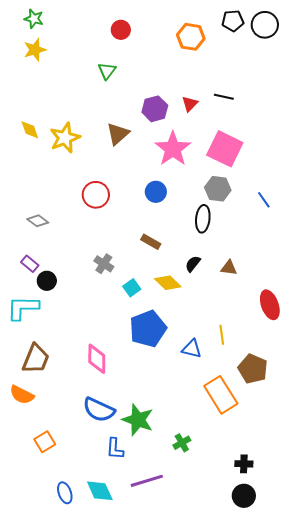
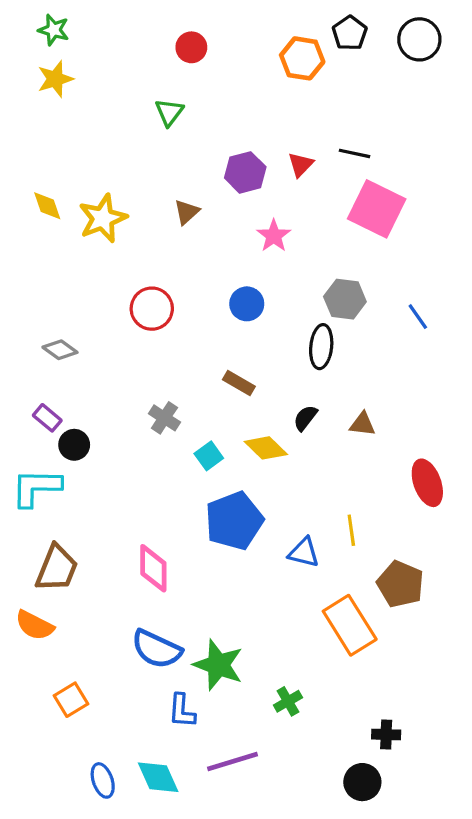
black pentagon: (233, 21) -> (350, 33), moved, turned -30
brown triangle: (118, 134) -> (187, 212), size x0.7
pink star: (173, 149) -> (274, 236), size x0.6
pink square: (225, 149) -> (377, 209), moved
black circle: (244, 496) -> (362, 782), moved

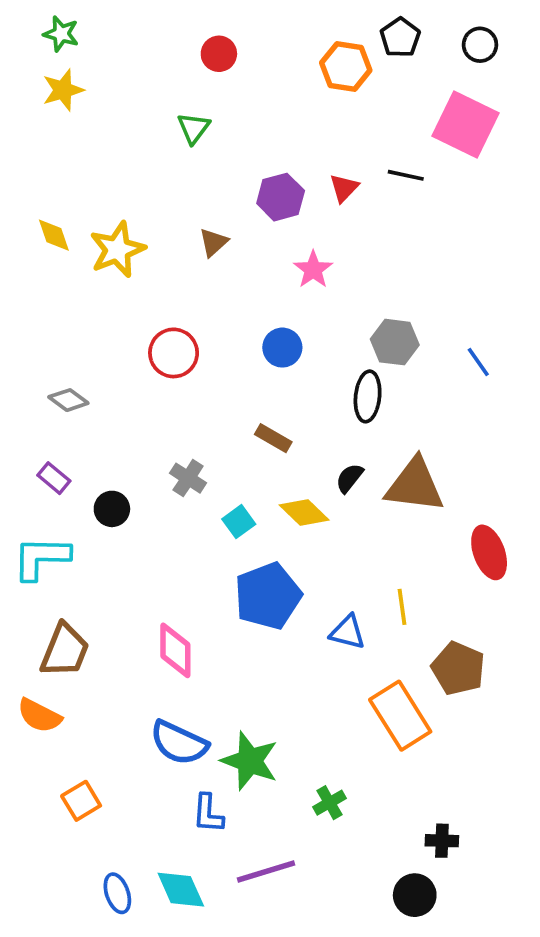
black circle: (419, 39) -> (480, 45), size x0.7
pink square: (377, 209) -> (465, 124), moved
brown triangle: (362, 424) -> (415, 485), size x2.0
black circle: (74, 445) -> (112, 509), moved

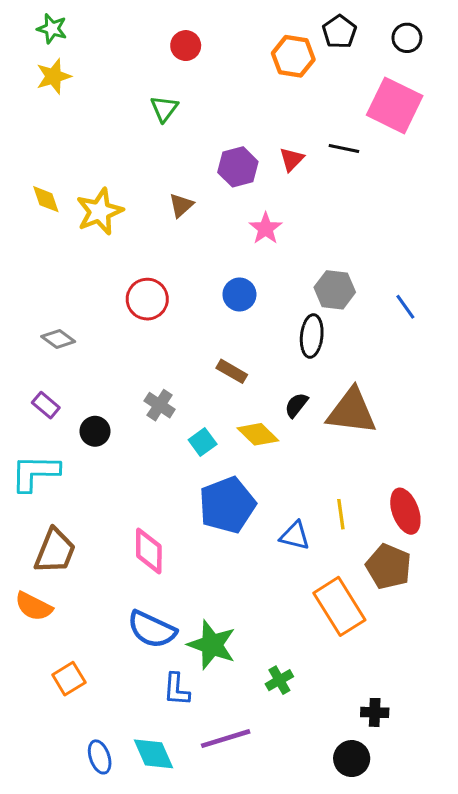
red ellipse: (489, 552) -> (405, 511), moved

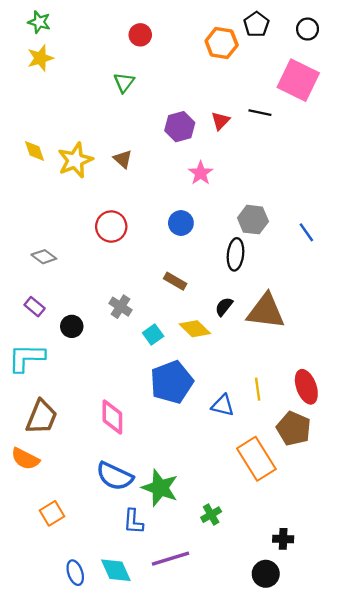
brown triangle: (181, 205) -> (123, 159), moved, turned -36

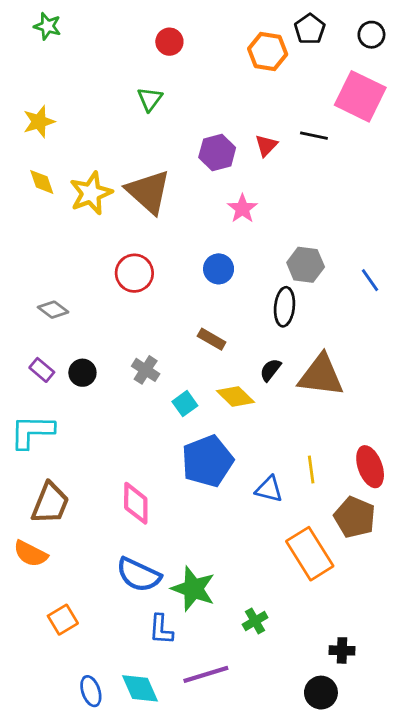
yellow star: (40, 58) -> (39, 122), moved
brown triangle: (123, 159) -> (148, 192), size x2.0
black circle: (72, 326) -> (82, 373), moved

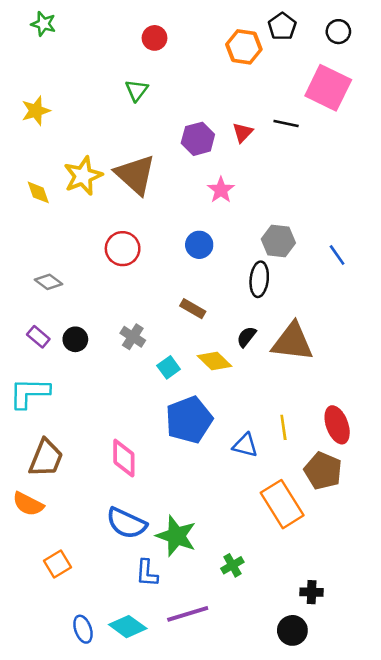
yellow diamond: (42, 182) -> (38, 192), moved
cyan diamond: (140, 688) -> (128, 627), turned -30

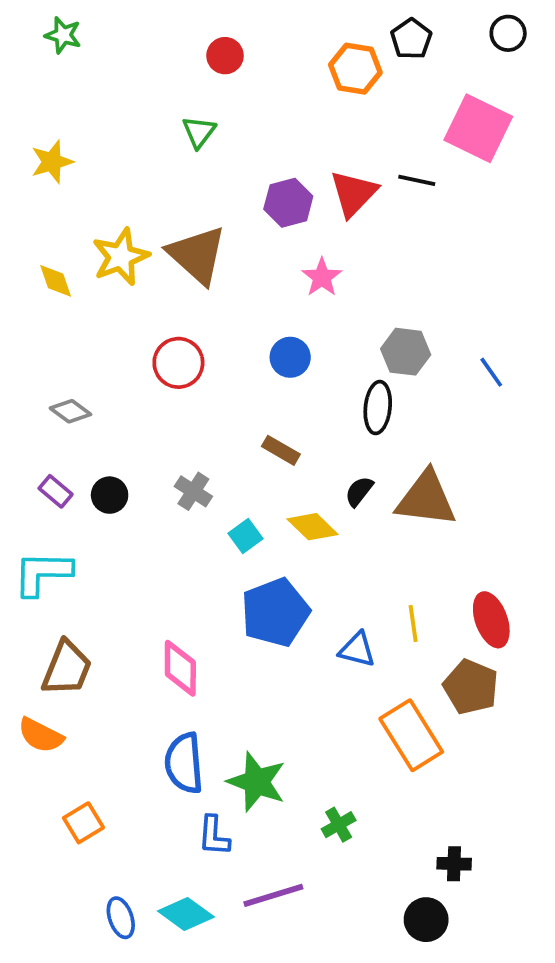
black circle: (338, 32) -> (508, 33), moved
red triangle: (243, 132) -> (353, 193), size x1.6
blue semicircle: (126, 523) -> (184, 763), turned 60

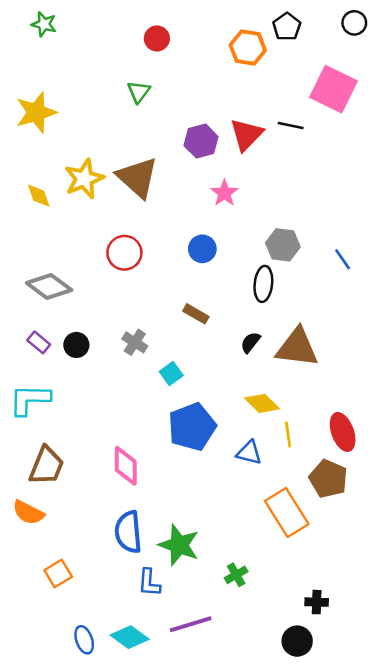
yellow star: (52, 162) -> (36, 112), size x1.4
gray diamond: (70, 411) -> (49, 287), size x1.6
yellow diamond: (313, 527) -> (262, 403), moved

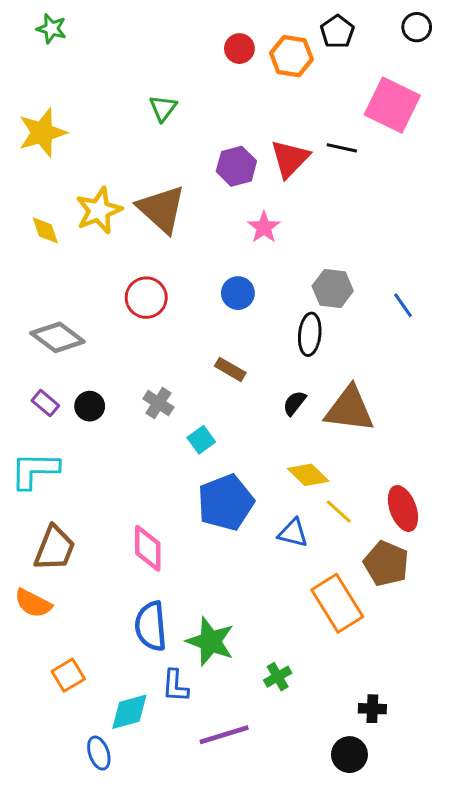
red circle: (157, 38) -> (239, 49), moved
yellow line: (288, 435) -> (339, 512), turned -40
cyan diamond: (130, 637) -> (129, 712), moved, turned -51

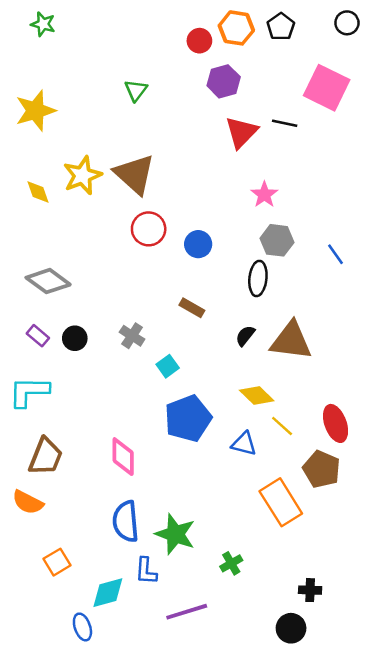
orange hexagon: (291, 56) -> (236, 28), moved
purple hexagon: (236, 166) -> (224, 81), moved
pink star: (264, 227) -> (264, 195), moved
red circle: (146, 298) -> (149, 229), moved

